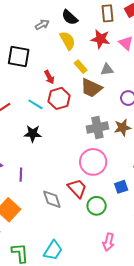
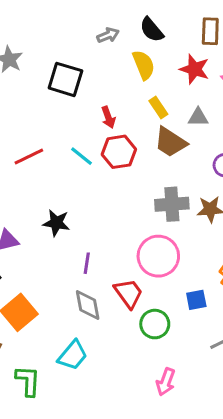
black star: (33, 134) -> (56, 223), moved
purple line: (21, 175) -> (87, 263), moved
cyan trapezoid: (53, 250) -> (73, 355), moved

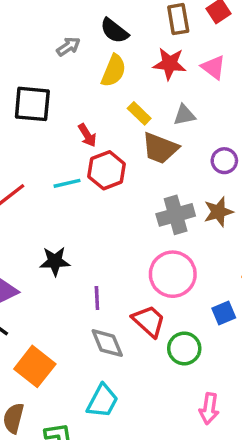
yellow semicircle: (144, 65) -> (114, 71), turned 56
cyan line: (82, 156) -> (67, 183), turned -40

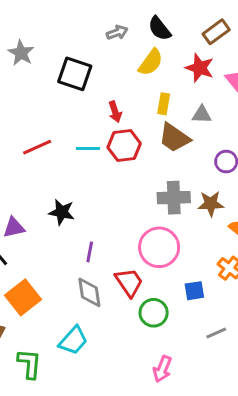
brown rectangle: (178, 19) -> (216, 32), turned 50
yellow rectangle: (139, 113) -> (164, 104), turned 42

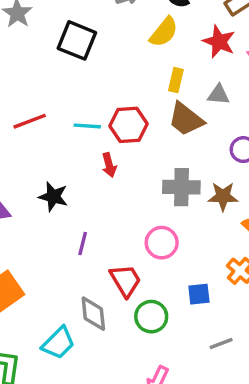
red arrow: (115, 112) -> (109, 165), moved
pink circle: (159, 247) -> (162, 243), size x0.7
gray diamond: (89, 292) -> (93, 314), moved

